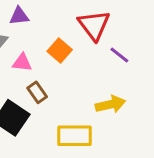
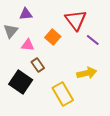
yellow rectangle: (75, 136) -> (63, 94), turned 60

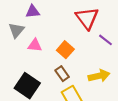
orange square: (53, 37) -> (65, 50), moved
brown rectangle: (38, 65) -> (62, 74), moved

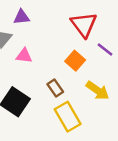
orange square: (65, 50) -> (75, 61), moved
yellow arrow: (99, 76) -> (98, 91), turned 48

